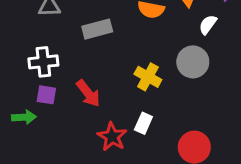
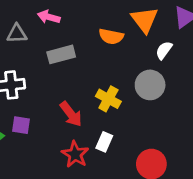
red arrow: (88, 93) -> (71, 114), moved
purple square: (46, 95) -> (21, 125), moved

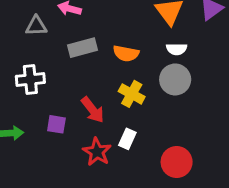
orange semicircle: (111, 36) -> (126, 53), moved
white semicircle: (164, 50) -> (177, 49), moved, turned -126
purple square: (21, 125) -> (56, 124), moved

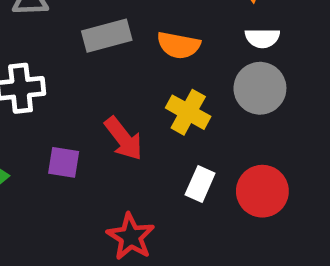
white rectangle: (127, 139) -> (200, 184), moved
red star: (97, 152) -> (131, 237), moved
red circle: (177, 162) -> (262, 191), moved

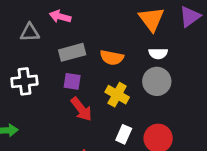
purple square: (64, 162) -> (72, 81), moved

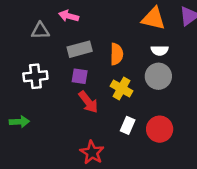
orange triangle: (152, 19) -> (153, 18), turned -40
orange semicircle: (112, 58) -> (117, 54), turned -100

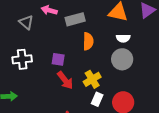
gray triangle: (40, 31) -> (26, 22), turned 42
gray rectangle: (80, 49) -> (75, 19), moved
yellow cross: (121, 89) -> (92, 79), moved, turned 30

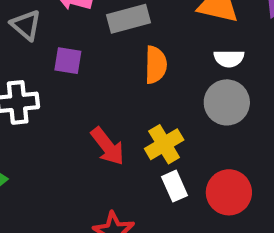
purple square: (58, 59) -> (68, 61), moved
white rectangle: (97, 99) -> (175, 186), turned -48

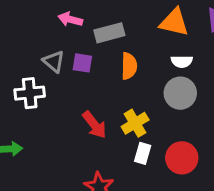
gray triangle: (26, 25) -> (54, 61), moved
purple square: (68, 61) -> (82, 63), moved
white rectangle: (175, 186) -> (143, 153), turned 40

